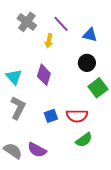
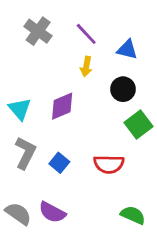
yellow arrow: (49, 41) -> (86, 67), moved
purple diamond: (44, 75) -> (62, 106), turned 50
blue square: (51, 116) -> (59, 163), moved, turned -32
green semicircle: (84, 140) -> (133, 215), moved, turned -120

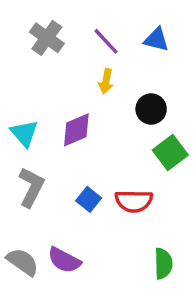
blue triangle: (127, 50) -> (156, 40), moved
blue square: (59, 163) -> (89, 199), moved
green semicircle: (133, 215) -> (163, 264), turned 65

